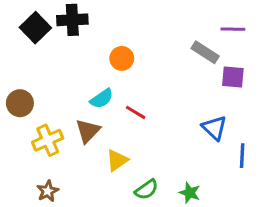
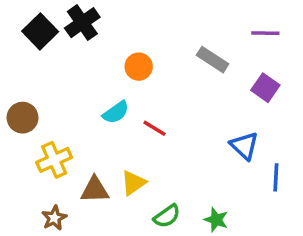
black cross: (72, 20) -> (82, 23), turned -32
gray rectangle: (205, 52) -> (213, 60), moved
purple square: (233, 77) -> (265, 88), turned 30
brown triangle: (88, 131) -> (95, 190), moved, turned 44

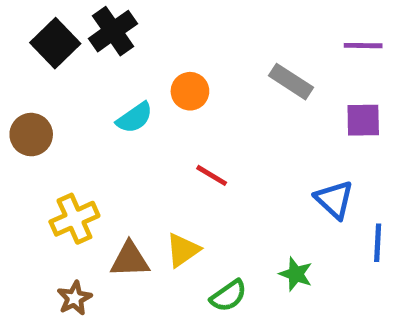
purple square: (265, 88) -> (363, 120), turned -36
cyan semicircle: (116, 112) -> (135, 118), moved
brown circle: (23, 118) -> (31, 135), moved
green star: (216, 220) -> (296, 274), moved

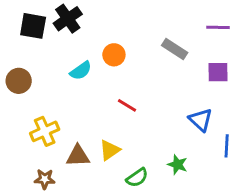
black square: (55, 43) -> (33, 26), turned -36
brown star: (74, 298) -> (45, 179), turned 30

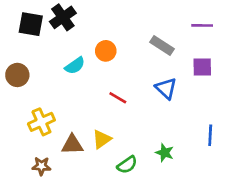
blue triangle: (201, 120) -> (166, 88), moved

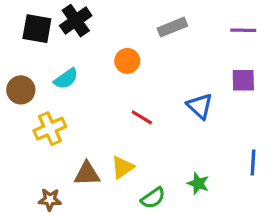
gray rectangle: (162, 46) -> (172, 27), moved, turned -55
cyan semicircle: (75, 66) -> (66, 79), moved
yellow cross: (41, 122) -> (50, 129), moved

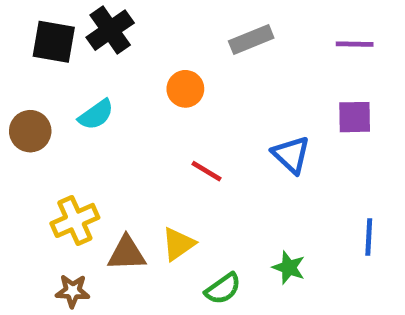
yellow cross: (50, 129) -> (75, 220), moved

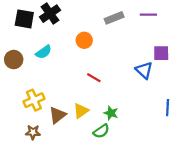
purple line: (355, 44) -> (148, 15), moved
blue triangle: (291, 155) -> (144, 70), moved
brown triangle: (127, 253) -> (57, 115), turned -36
green star: (289, 267) -> (111, 113), moved

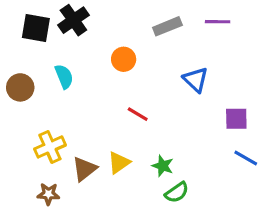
cyan semicircle: (44, 52) -> (64, 76), turned -77
purple square: (161, 53) -> (236, 119), moved
blue triangle: (144, 70) -> (196, 80), moved
blue line: (168, 108) -> (246, 158), turned -63
green semicircle: (101, 131) -> (177, 192), moved

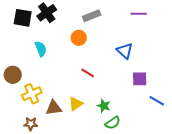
gray rectangle: (167, 26) -> (92, 16), moved
brown circle: (20, 87) -> (13, 75), moved
purple square: (236, 119) -> (140, 79), moved
brown triangle: (84, 169) -> (54, 108), turned 30

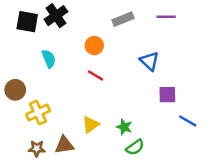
gray rectangle: (92, 16) -> (123, 19), moved
red line: (88, 73) -> (95, 75), moved
brown triangle: (54, 108) -> (64, 145), moved

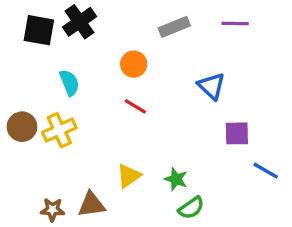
yellow cross: (38, 113) -> (59, 130), moved

